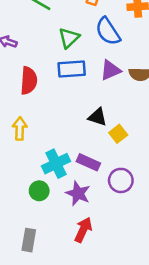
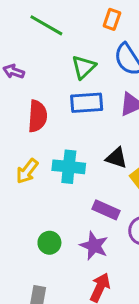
yellow arrow: (20, 129) -> (27, 171), turned -145
cyan cross: (56, 164) -> (69, 167), moved, turned 32

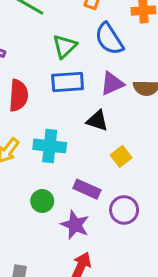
black triangle: (116, 158) -> (97, 121), moved
green circle: (49, 243) -> (42, 201), moved

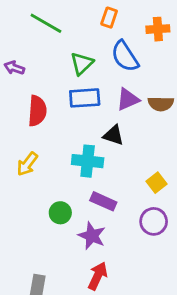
cyan cross: (50, 146) -> (88, 161), moved
yellow square: (121, 156) -> (156, 183), moved
purple circle: (124, 210) -> (154, 221), moved

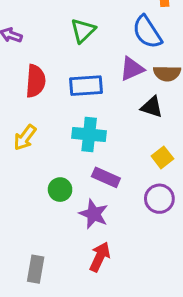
blue semicircle: (125, 56) -> (147, 32), moved
blue rectangle: (85, 98) -> (86, 86), moved
black triangle: (113, 135) -> (152, 107), moved

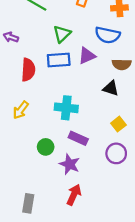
blue semicircle: (147, 32) -> (108, 35), turned -45
purple triangle: (132, 69) -> (87, 56), moved
blue rectangle: (86, 86) -> (59, 60), moved

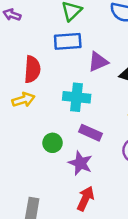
purple triangle: (87, 56) -> (98, 62), moved
red semicircle: (28, 70) -> (32, 69), moved
yellow arrow: (21, 110) -> (23, 100), turned -144

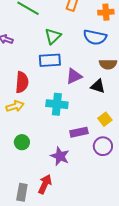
purple rectangle: (91, 133) -> (79, 132), moved, turned -36
green circle: (53, 143) -> (22, 142), moved
red arrow: (85, 199) -> (45, 184), moved

